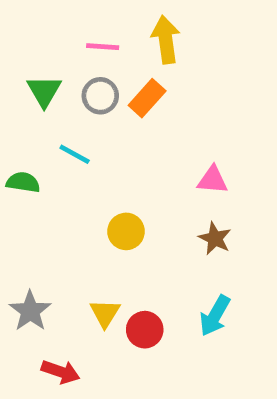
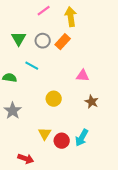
pink line: (103, 47) -> (44, 11), moved, turned -40
pink triangle: (213, 180) -> (83, 76), moved
gray star: (30, 311) -> (13, 111), moved
cyan arrow: (215, 316) -> (82, 138), moved

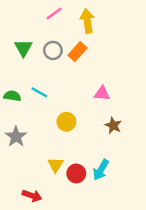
cyan line: (32, 66) -> (39, 92), moved

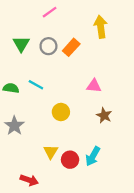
yellow arrow: (87, 21) -> (101, 27), moved

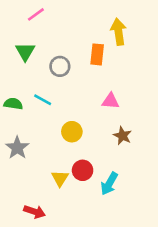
pink line: (50, 12) -> (36, 14), moved
gray circle: (48, 46) -> (60, 66), moved
orange rectangle: (71, 47) -> (97, 54), moved, turned -36
red circle: (70, 160) -> (83, 170), moved

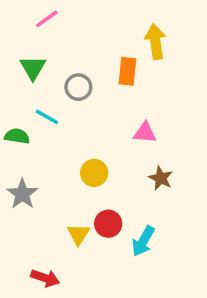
cyan line: (43, 100) -> (47, 117), moved

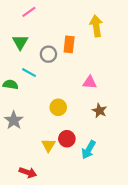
orange rectangle: (127, 71) -> (69, 44), moved

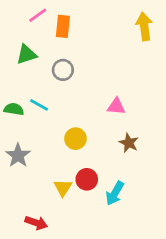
yellow arrow: (96, 26) -> (144, 26), moved
green triangle: (20, 42) -> (26, 54), turned 42
orange rectangle: (69, 44) -> (63, 26), moved
cyan line: (29, 73) -> (39, 105), moved

